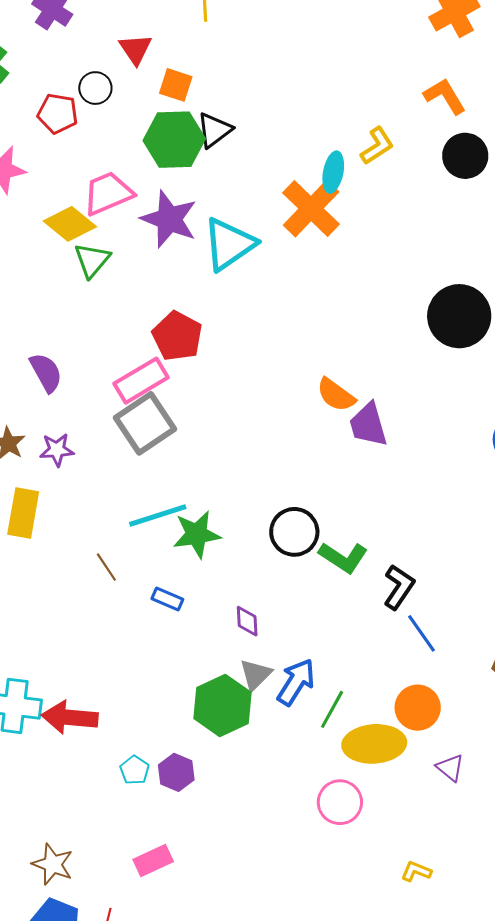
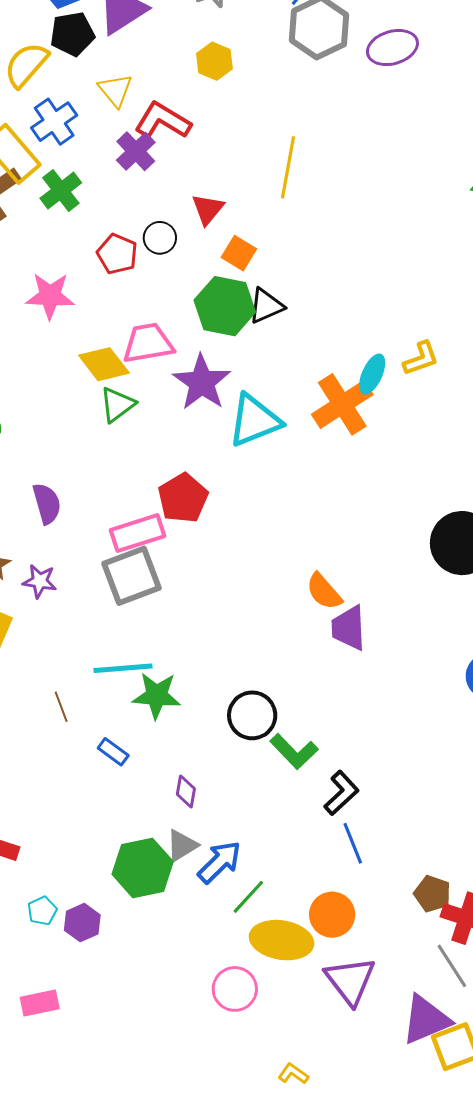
purple triangle: (450, 768) -> (350, 981), size x1.8

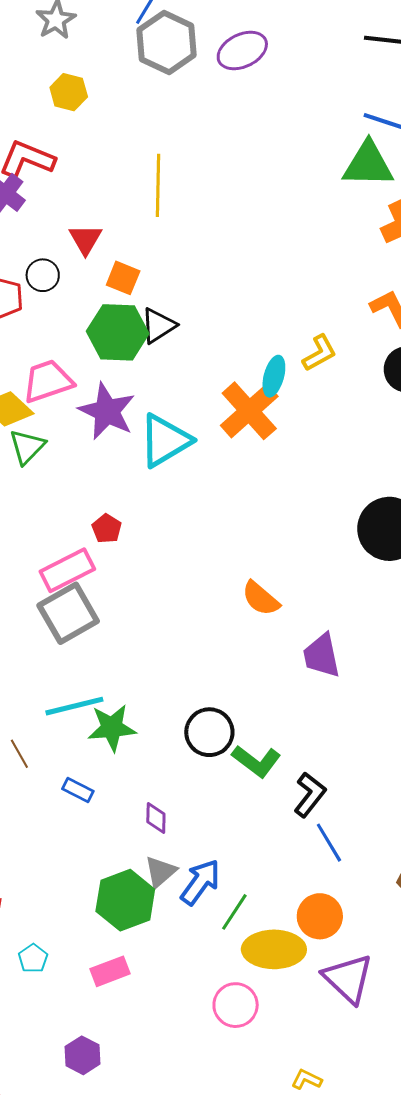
red pentagon: (183, 498) -> (107, 529), size x0.6
purple trapezoid: (349, 628) -> (322, 656), moved
purple hexagon: (82, 923) -> (83, 1055), moved
pink rectangle: (40, 1003) -> (110, 971), moved

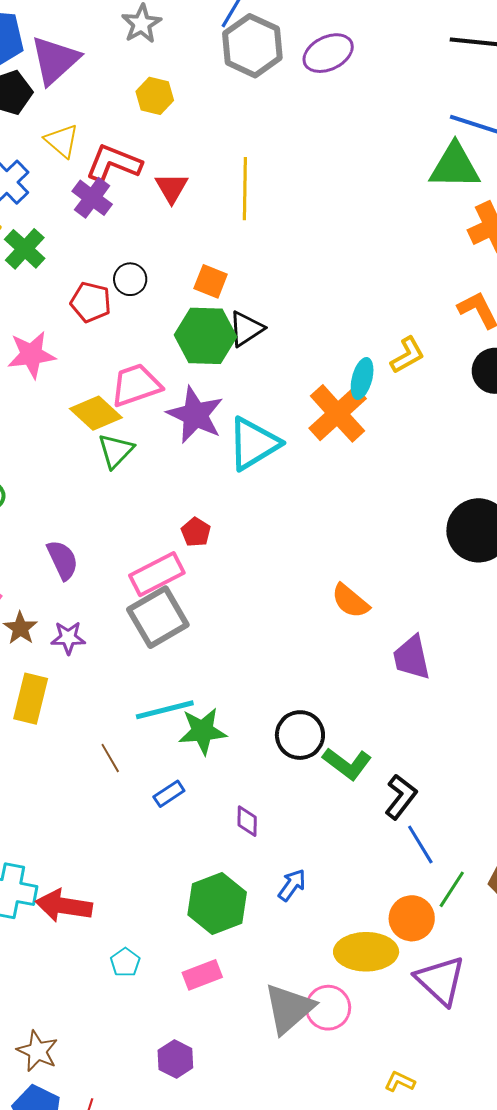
red triangle: (85, 239) -> (172, 188), moved
blue rectangle: (78, 790) -> (169, 794), turned -60
gray triangle: (161, 872) -> (289, 1009), moved, size x1.6
blue arrow: (200, 882) -> (292, 885), size x0.7
green line: (234, 912) -> (452, 889), moved

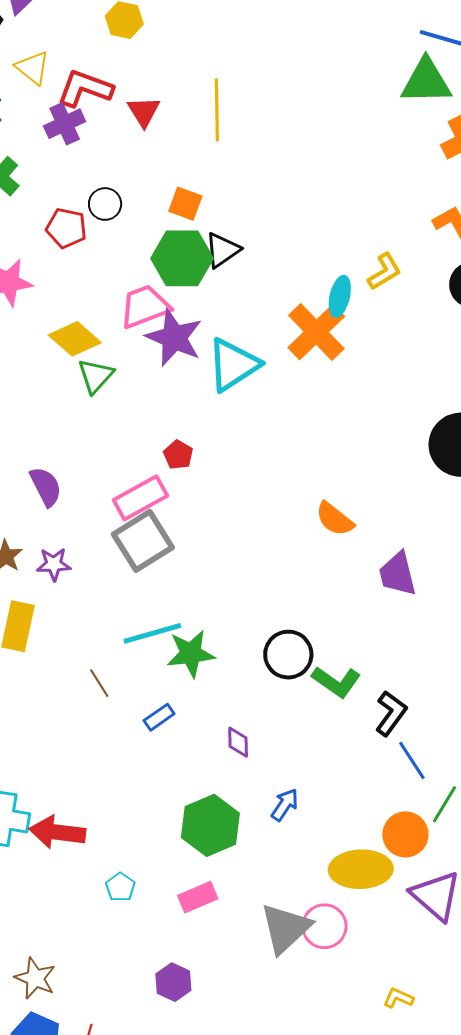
purple cross: (92, 198) -> (65, 124), turned 30
pink trapezoid: (136, 385) -> (145, 306), moved

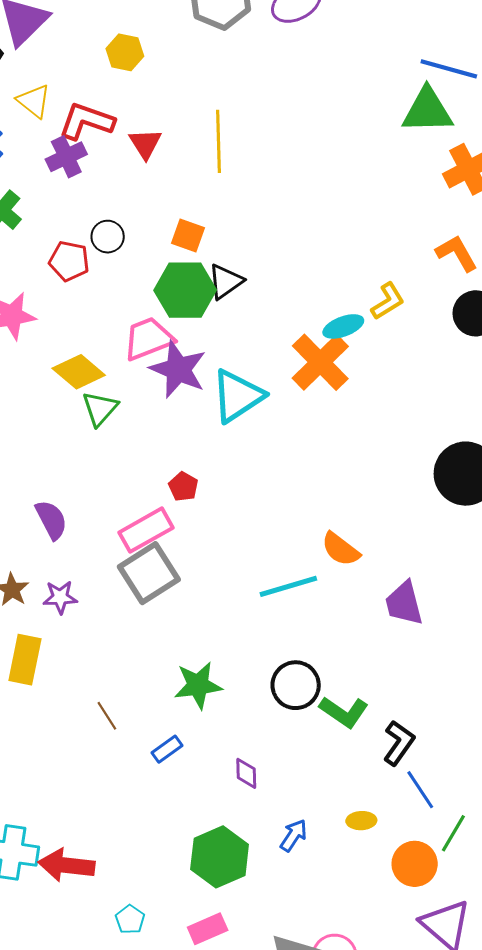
cyan ellipse: (340, 296) -> (343, 326), turned 57
cyan line: (152, 633) -> (288, 586), moved
yellow ellipse: (361, 869) -> (361, 821), moved, size x0.5

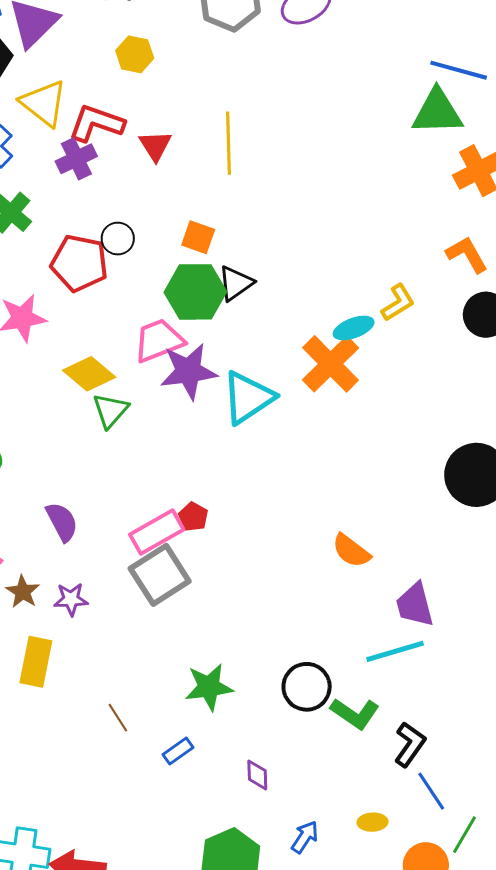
yellow triangle: (34, 101) -> (44, 103), size x1.4
red pentagon: (69, 261) -> (79, 263), size x1.4
purple star: (178, 369) -> (188, 371), turned -30
red pentagon: (183, 487) -> (193, 517), moved
cyan line: (288, 586) -> (395, 651), moved

